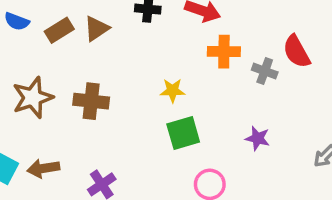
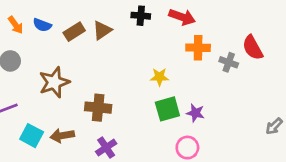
brown cross: (91, 101) -> (98, 108), moved
purple star: (258, 138) -> (195, 113), moved

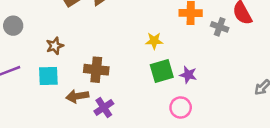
brown star: (54, 82) -> (55, 46), size x0.6
cyan square: (32, 136) -> (48, 76), moved, turned -30
brown arrow: (62, 136) -> (77, 96), moved

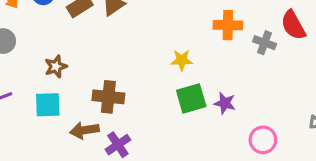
pink circle: (181, 107) -> (263, 140), moved

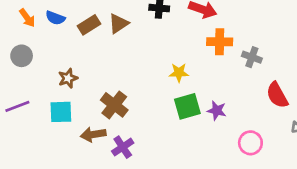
red semicircle: (293, 25) -> (277, 95), moved
brown cross: (108, 97) -> (114, 105), turned 32

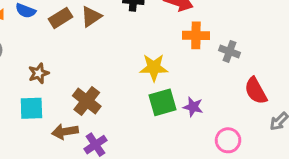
yellow star: (179, 73) -> (154, 67), size x1.4

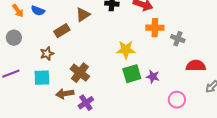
brown rectangle: (61, 18) -> (62, 31), moved
red semicircle: (256, 91) -> (196, 66), turned 120

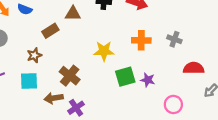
brown triangle: (83, 15) -> (73, 14), turned 35
orange cross: (155, 28) -> (141, 40), moved
yellow star: (126, 50) -> (104, 51), moved

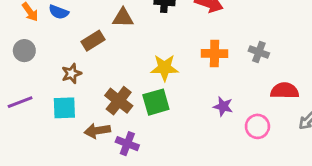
green square: (125, 77) -> (156, 102), moved
pink circle: (173, 104) -> (257, 126), moved
purple cross: (76, 108) -> (127, 144), turned -35

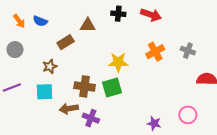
orange cross: (215, 53) -> (155, 52), turned -30
brown cross: (119, 101) -> (85, 86), turned -30
purple star: (223, 106) -> (154, 123), moved
pink circle: (257, 126) -> (188, 115), moved

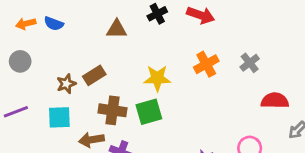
black cross: (118, 14) -> (157, 14), turned -32
orange arrow: (19, 21) -> (26, 24), turned 112
brown rectangle: (66, 42) -> (94, 75), moved
gray cross: (188, 51) -> (250, 63), turned 32

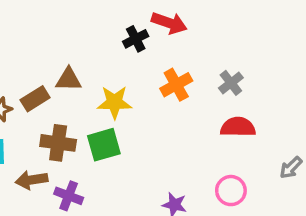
black cross: (157, 14) -> (136, 39), moved
brown triangle: (117, 29) -> (69, 79), moved
red semicircle: (275, 101) -> (238, 127), moved

